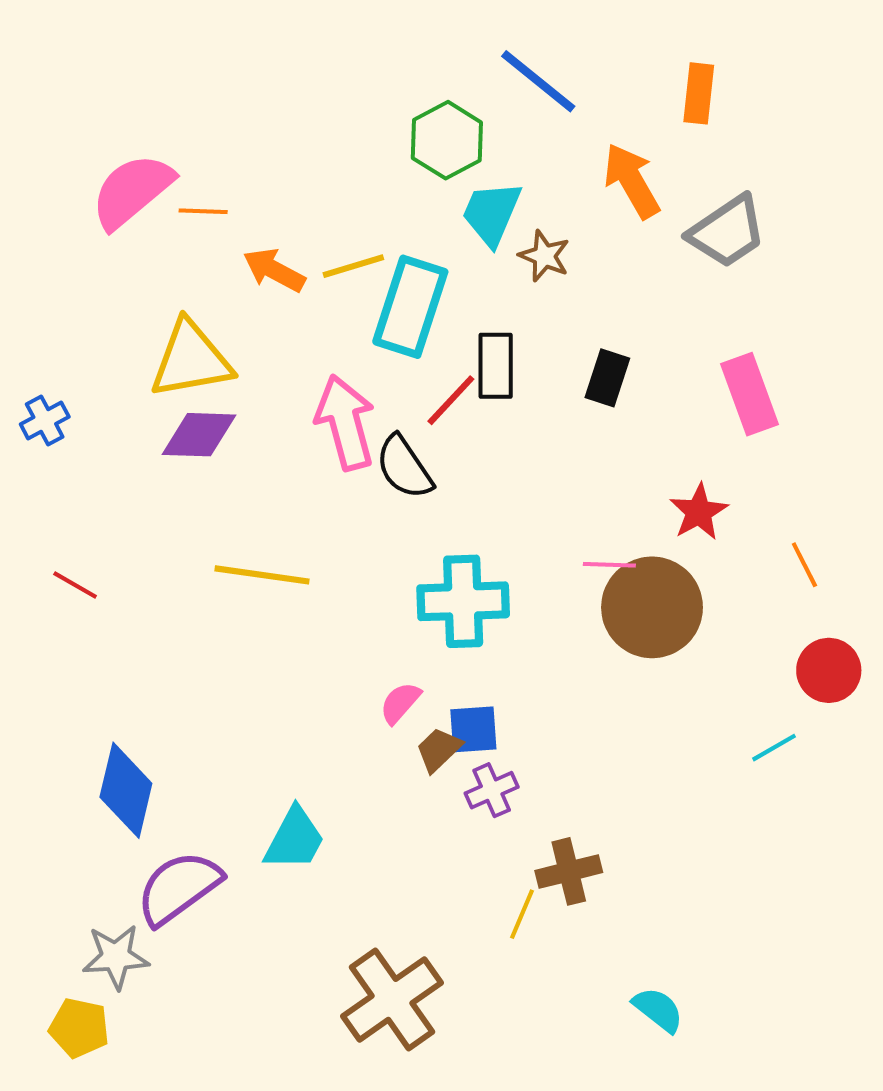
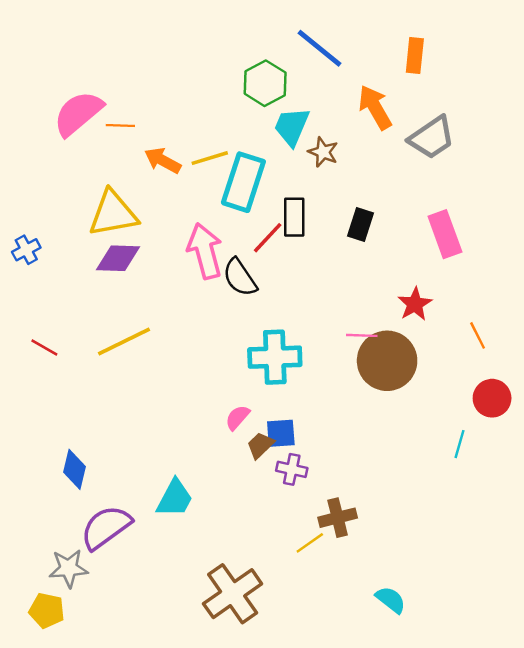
yellow line: (262, 575) -> (124, 341), moved, turned -34
cyan line: (774, 748) -> (459, 444), turned -44
blue diamond: (126, 790) -> (75, 469), size x0.7
purple cross: (492, 790) -> (292, 469), turned 36
yellow line: (522, 914) -> (310, 543), turned 32

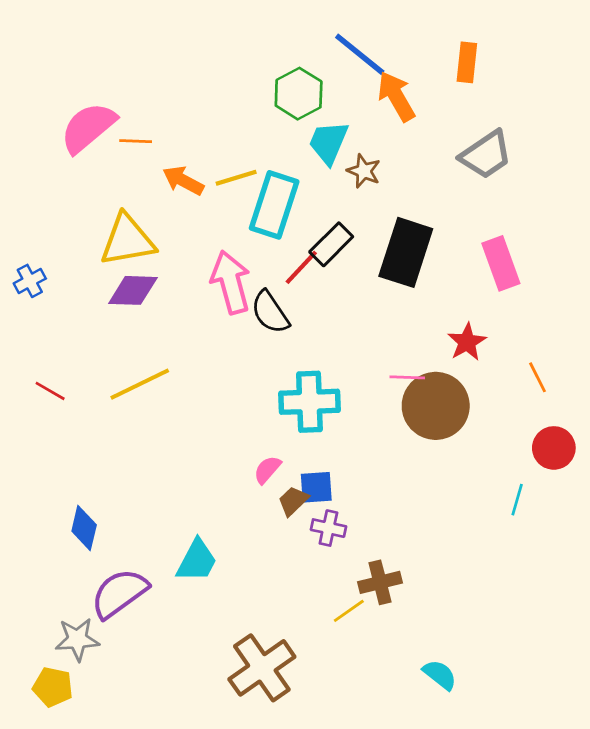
orange arrow: (375, 107) -> (396, 96), moved
black rectangle: (294, 217) -> (331, 244), turned 45
black rectangle: (361, 224) -> (406, 252), size x1.8

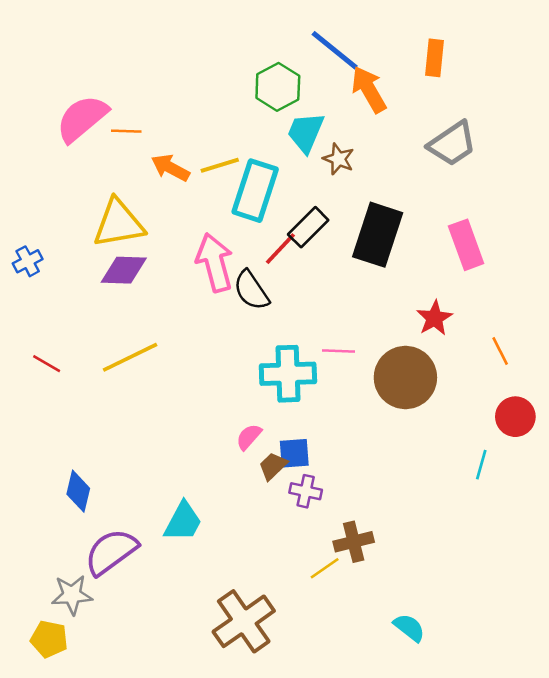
pink line: (407, 377) -> (338, 351), moved

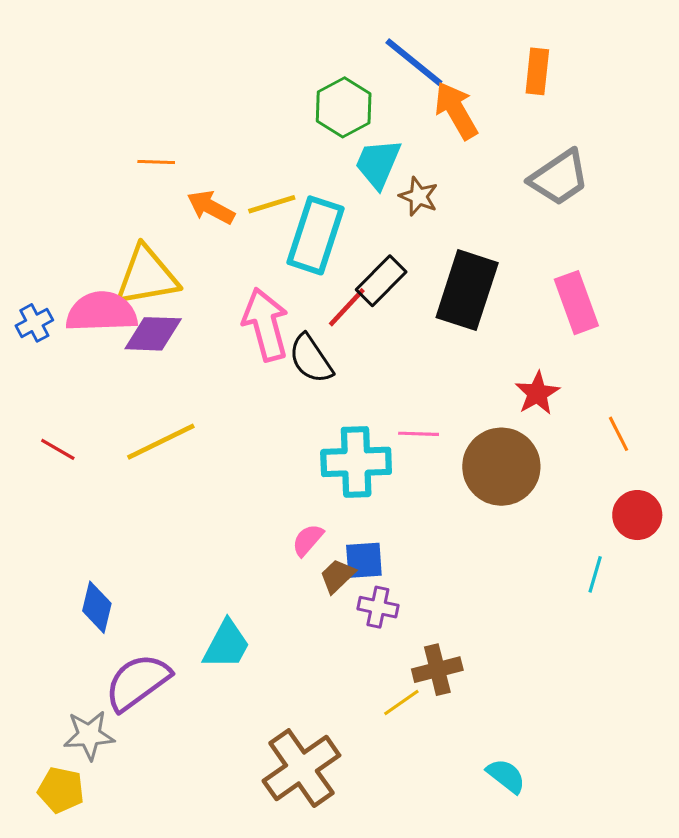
pink semicircle: (82, 118) -> (102, 312), moved, turned 38

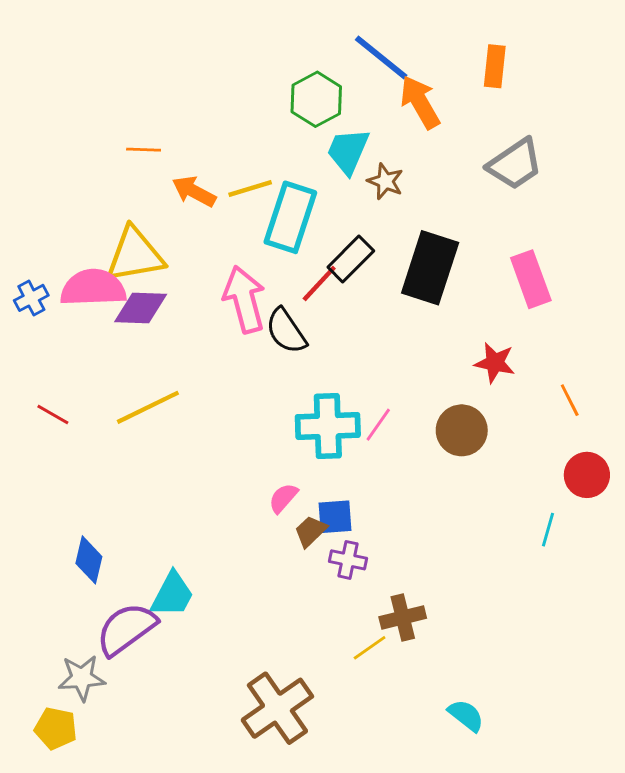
red star: (537, 393) -> (495, 363), turned -30
pink line: (419, 434) -> (378, 425), moved, turned -57
brown circle: (501, 467) -> (462, 430), size x0.7
cyan trapezoid: (226, 645) -> (172, 594), moved

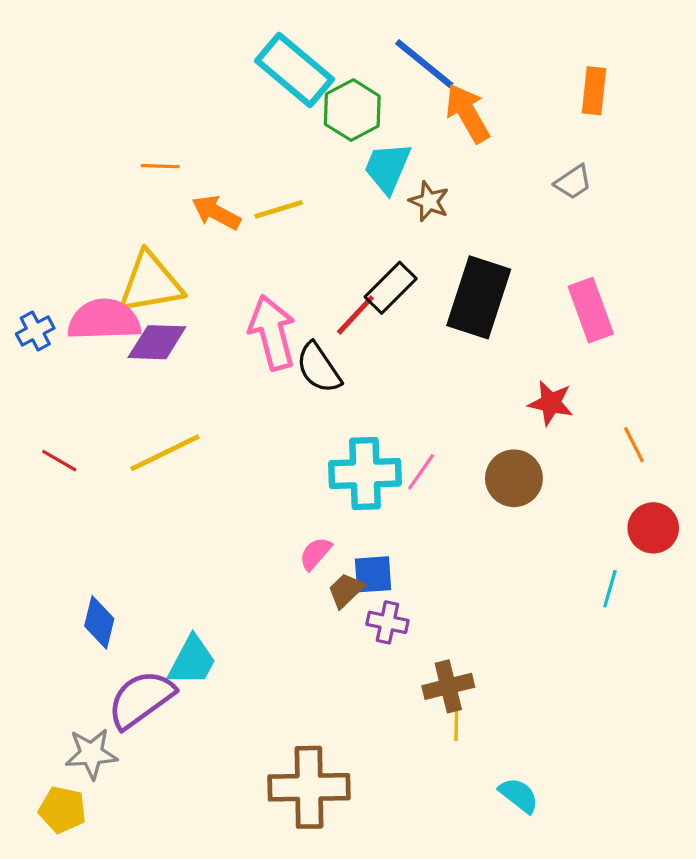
orange rectangle: (495, 66) -> (594, 91), moved
gray trapezoid: (515, 164) -> (573, 182), size x0.6
cyan rectangle: (290, 217) -> (295, 70), moved, turned -68
yellow line: (370, 648) -> (456, 720), moved, turned -54
brown cross: (277, 708) -> (309, 787), turned 34

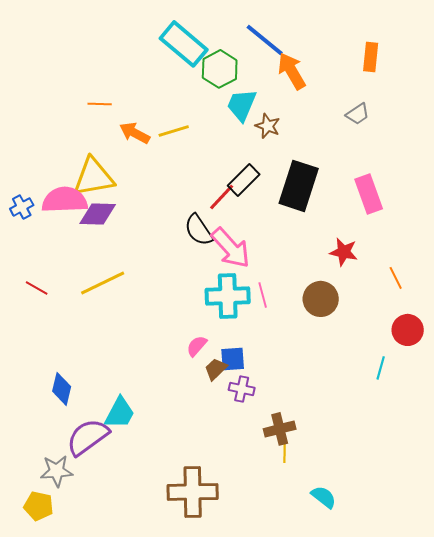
pink arrow: (272, 333) -> (231, 248), moved, turned 153
pink line: (421, 472) -> (263, 295), turned -50

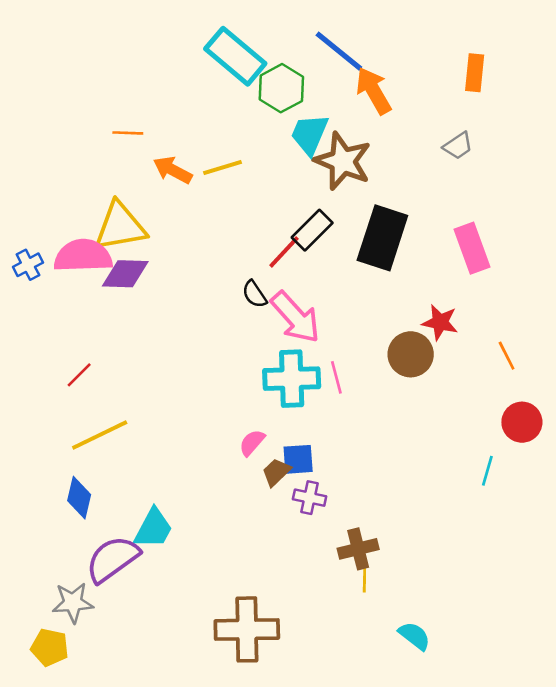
brown star: (268, 126) -> (343, 161), size x1.8
black semicircle: (199, 230) -> (255, 294), size x0.7
yellow line: (103, 283) -> (100, 435), moved
red line: (37, 288) -> (79, 375), moved, turned -75
brown circle: (321, 299) -> (411, 354), moved

